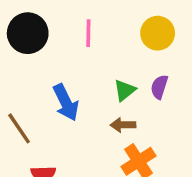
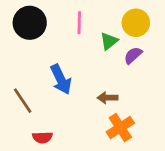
purple semicircle: (159, 87) -> (133, 55), moved, turned 30
green triangle: (125, 90) -> (109, 41), moved

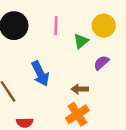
purple semicircle: (133, 55) -> (101, 63), moved
orange cross: (120, 127) -> (77, 114), moved

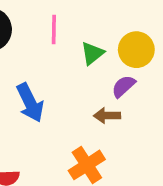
yellow circle: (104, 26) -> (136, 50), moved
brown arrow: (80, 89) -> (107, 116), moved

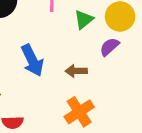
brown arrow: (107, 116) -> (76, 71), moved

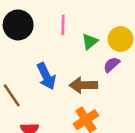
brown arrow: (76, 71) -> (83, 85), size x1.5

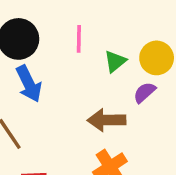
blue arrow: (46, 76) -> (29, 84), moved

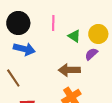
green triangle: (115, 61) -> (74, 36), turned -48
blue arrow: (29, 84) -> (24, 49), turned -50

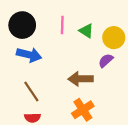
green triangle: (74, 36) -> (86, 31), moved
brown line: (13, 78) -> (31, 91), moved

